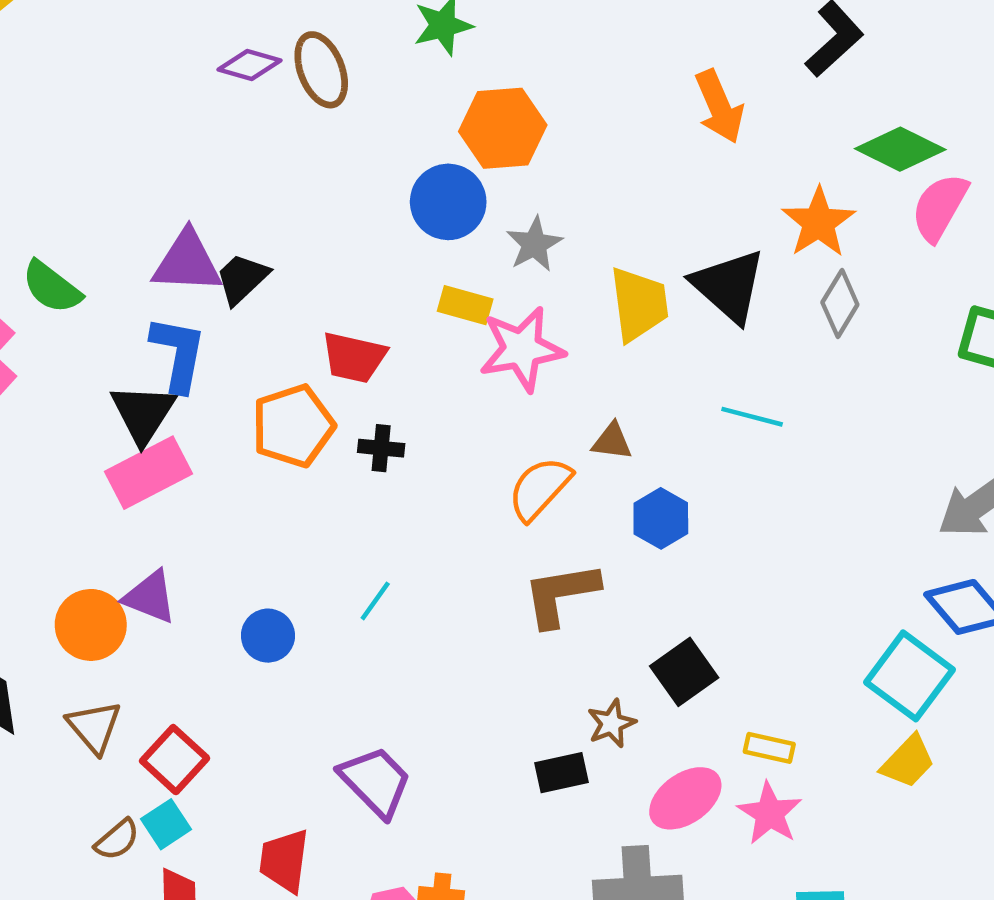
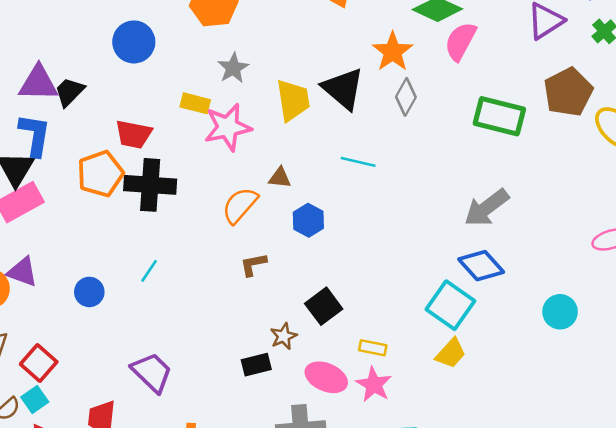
blue circle: (448, 202) -> (134, 42), moved
black cross: (381, 448) -> (150, 185), size x2.0
brown L-shape: (561, 594) -> (253, 264), size x0.6
pink ellipse: (685, 798) -> (326, 377), turned 60

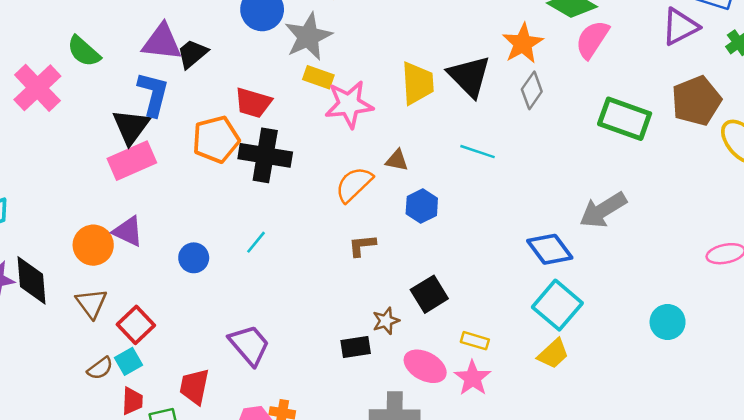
gray star: (233, 68) -> (308, 37), moved, size x1.5
blue diamond: (481, 266) -> (550, 249), moved

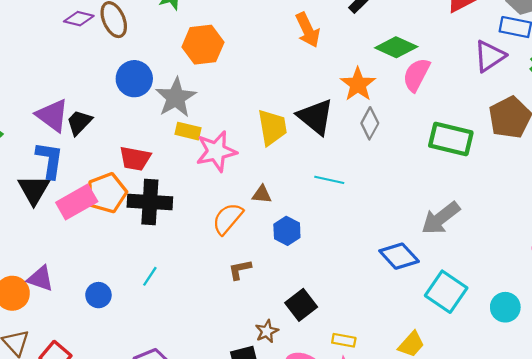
purple triangle: (162, 42) -> (52, 115), turned 36
pink rectangle: (132, 161) -> (77, 202), moved
cyan square: (557, 305) -> (446, 292), moved

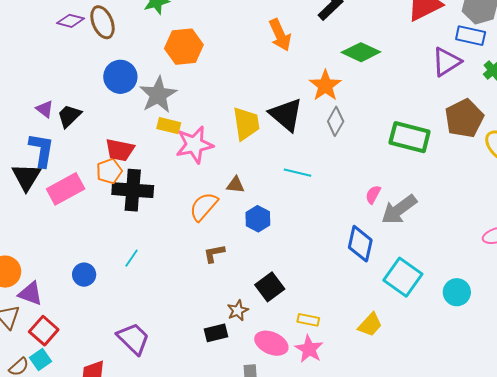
pink semicircle: (416, 75) -> (373, 195), moved, size x0.6
purple triangle: (52, 115) -> (45, 109), size x0.6
orange pentagon: (107, 193) -> (109, 171), moved, size x0.7
blue diamond: (399, 256) -> (360, 244), turned 54
purple triangle: (40, 279) -> (30, 294), moved

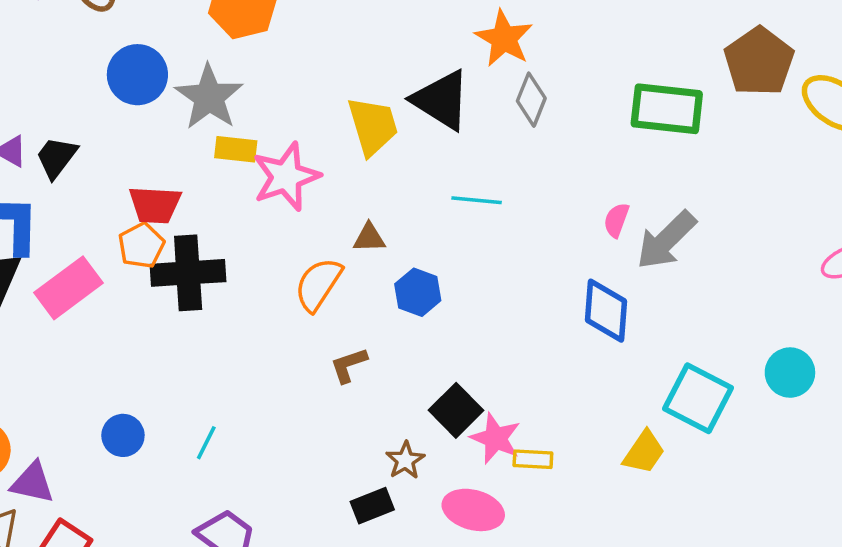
cyan line: (131, 258) -> (206, 443), moved
cyan square: (403, 277) -> (698, 398), moved
pink star: (309, 349) -> (496, 438), moved

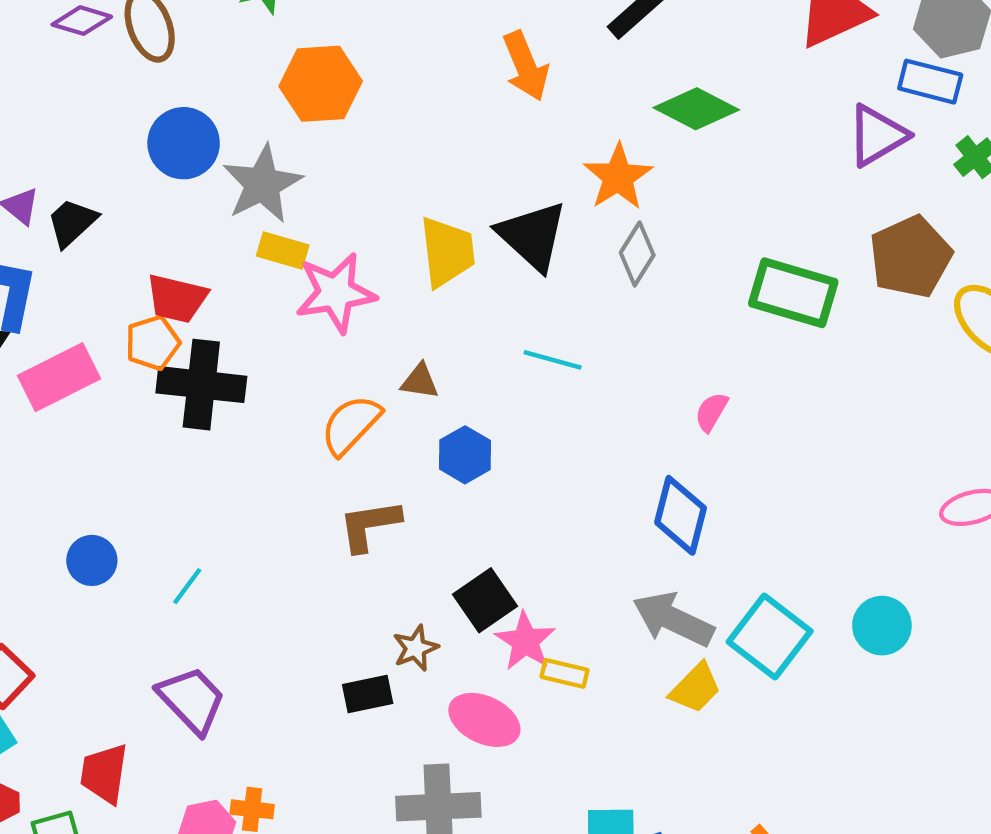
gray arrow: (666, 240) -> (673, 619), moved, turned 60
brown L-shape: (349, 365) -> (369, 525), size x1.4

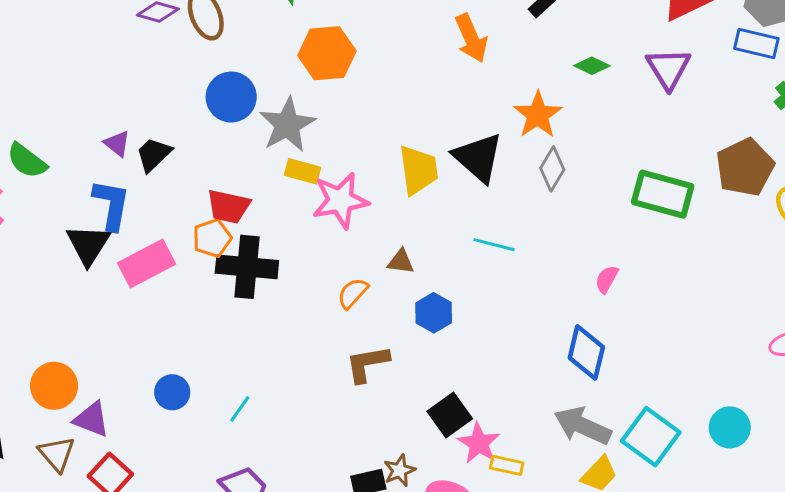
green diamond: (696, 109) -> (592, 66), size x0.6
purple triangle: (877, 135) -> (668, 68), moved, turned -30
orange semicircle: (351, 425) -> (353, 293), size x0.7
brown star: (416, 648) -> (400, 470), moved

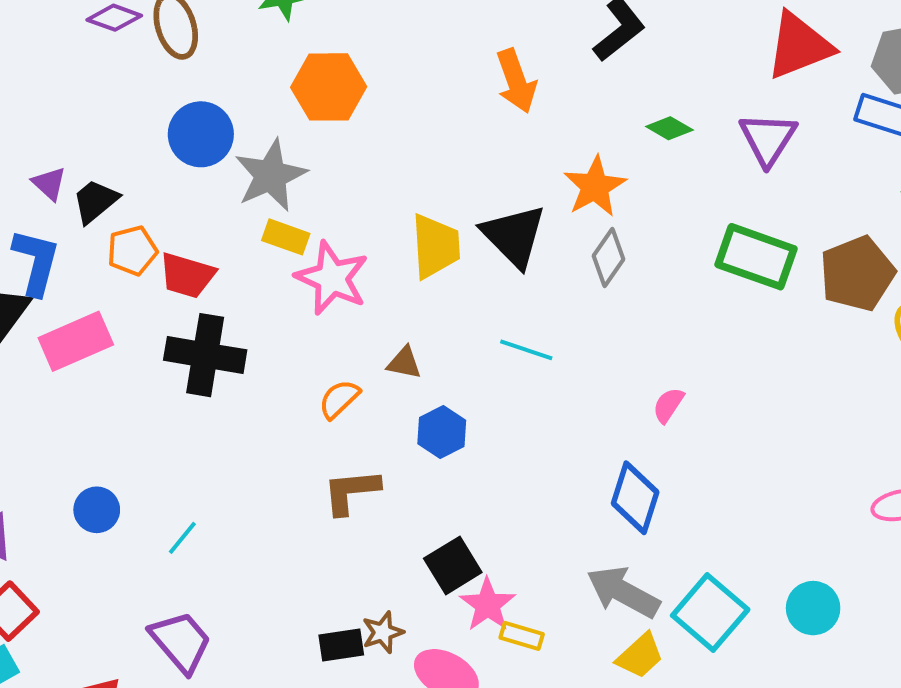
green rectangle: (663, 194) -> (756, 257), moved
pink star: (340, 200) -> (332, 278), turned 30
orange pentagon: (212, 238) -> (132, 251), moved

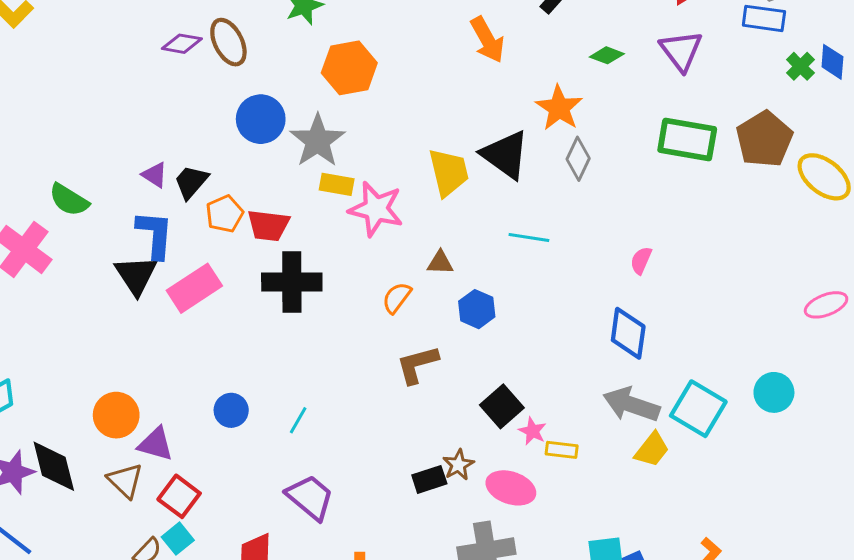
pink star: (488, 605) -> (532, 431), size x0.7

